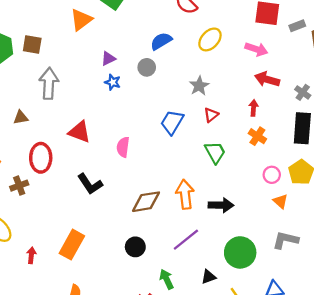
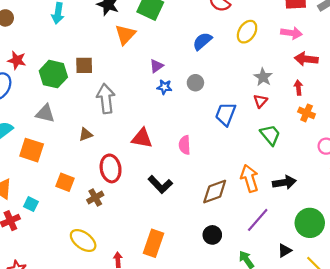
gray circle: (147, 67) -> (195, 83), moved
gray star: (199, 86) -> (263, 77), moved

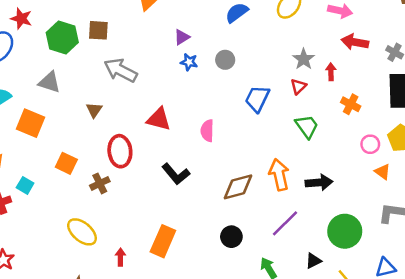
red arrow: (298, 88) -> (331, 72), moved
gray arrow: (106, 99) -> (121, 70), turned -60
brown triangle: (86, 134) -> (94, 110), turned -40

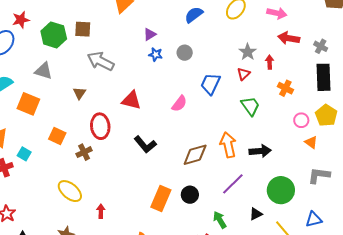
red star: (21, 19) -> (21, 20), turned -30
pink semicircle: (207, 131) -> (179, 104), moved, turned -144
orange rectangle: (163, 241) -> (161, 199), moved

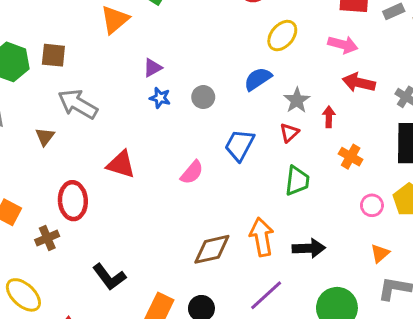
blue semicircle: (194, 15) -> (258, 79), moved
brown triangle: (79, 93) -> (45, 137), moved
green trapezoid: (250, 106) -> (297, 181), turned 40
orange triangle: (311, 142) -> (380, 253), moved, turned 40
black L-shape: (145, 144) -> (109, 277), moved

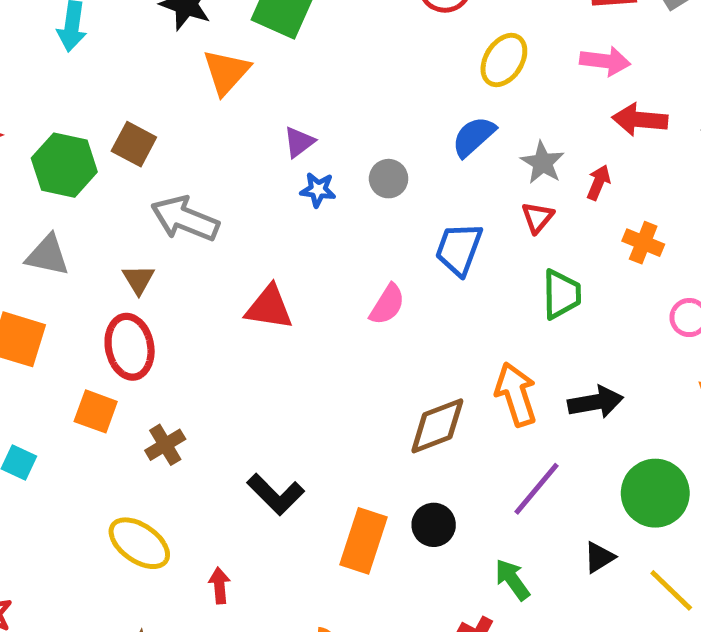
brown square: (53, 55) -> (134, 144), turned 30
red arrow: (329, 117) -> (598, 182), turned 30
red ellipse: (73, 201) -> (130, 347), moved

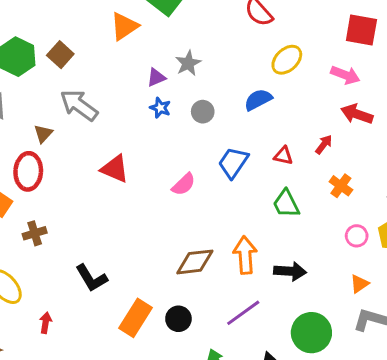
gray star: (543, 163) -> (188, 63), moved
red triangle: (537, 217) -> (283, 156), turned 48
green trapezoid: (561, 294) -> (286, 204), turned 140

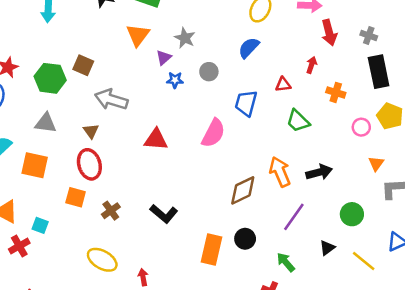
orange triangle: (124, 26) -> (138, 35), moved
red arrow: (357, 114) -> (329, 33), turned -105
pink semicircle: (184, 184) -> (213, 133), size x1.4
black L-shape: (91, 278) -> (164, 214), moved
green circle: (311, 333) -> (352, 214), size x0.7

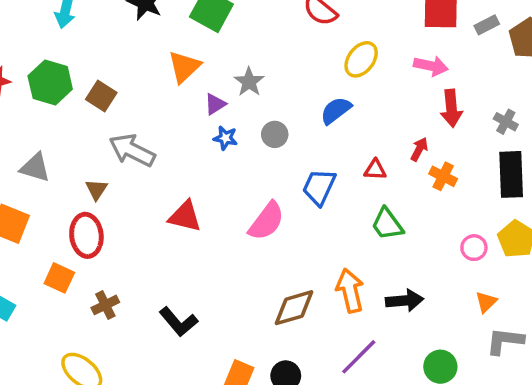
green hexagon: (50, 78) -> (50, 83), moved
orange cross: (336, 92) -> (443, 176), moved

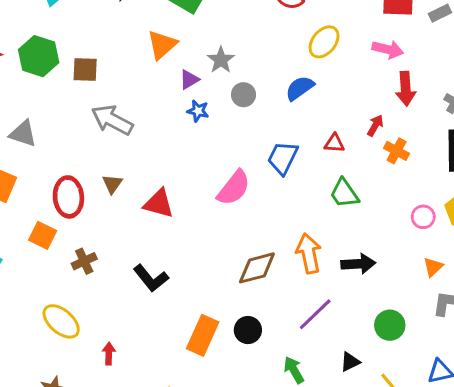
brown square: (101, 96) -> (85, 70), turned -32
gray circle: (275, 134) -> (243, 95), moved
brown triangle: (96, 189) -> (112, 184), moved
red triangle: (185, 216) -> (159, 204), moved

